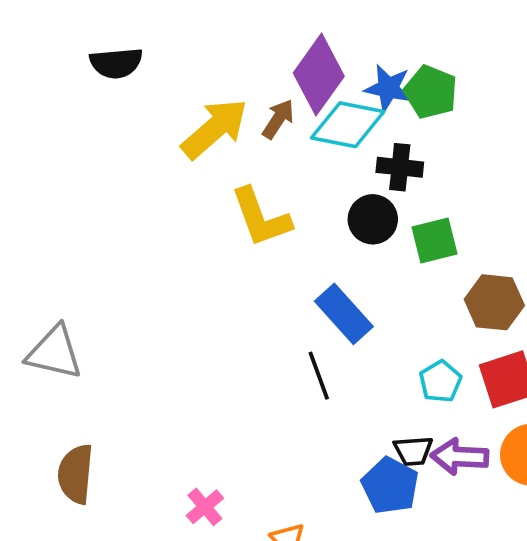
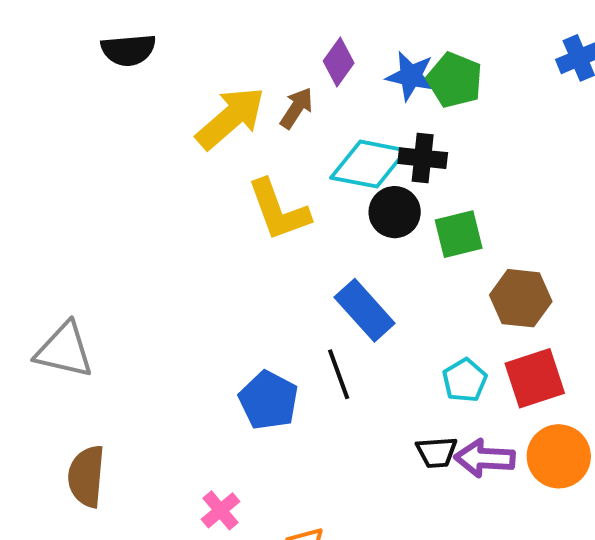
purple diamond: (319, 75) -> (339, 62), size x0.6
cyan diamond: (348, 125) -> (369, 164), moved
blue pentagon: (390, 486) -> (269, 400), moved

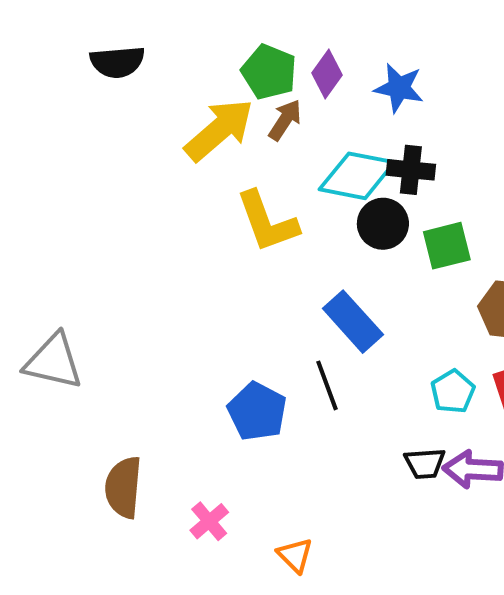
green pentagon: (455, 80) -> (269, 72), moved
brown semicircle: (86, 476) -> (123, 487), moved

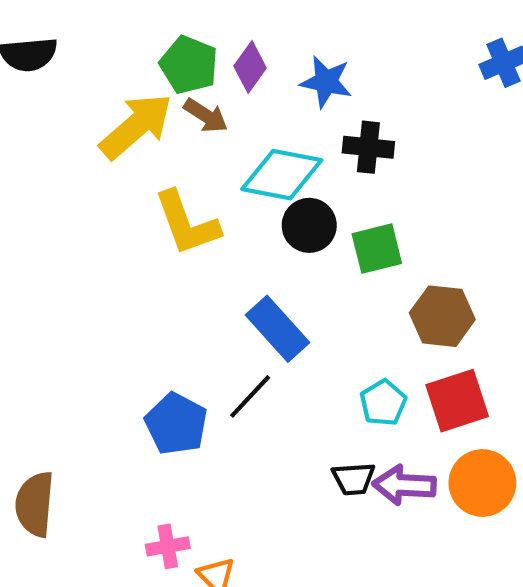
brown arrow: (285, 120) -> (206, 116), turned 90
black cross: (411, 170) -> (368, 147), moved
black line: (327, 385) -> (250, 396), turned 63
pink cross: (209, 521) -> (168, 546), moved, turned 30

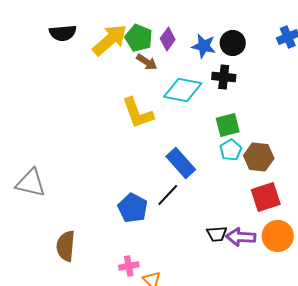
yellow arrow: (136, 126) -> (110, 40), moved
black circle: (309, 225) -> (233, 43), moved
cyan pentagon: (383, 403) -> (231, 150), moved

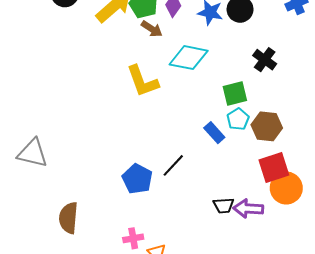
black cross: (224, 77) -> (265, 60), moved, turned 30
blue rectangle: (181, 163) -> (214, 133), moved, size x0.7
orange circle: (278, 236) -> (286, 188), moved

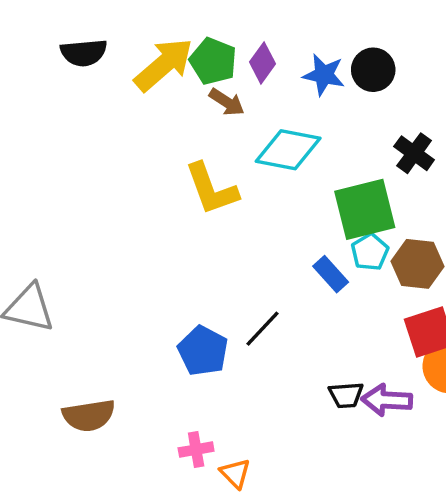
green square: (235, 94) -> (365, 209), size x1.5
brown semicircle: (68, 218) -> (89, 415), turned -104

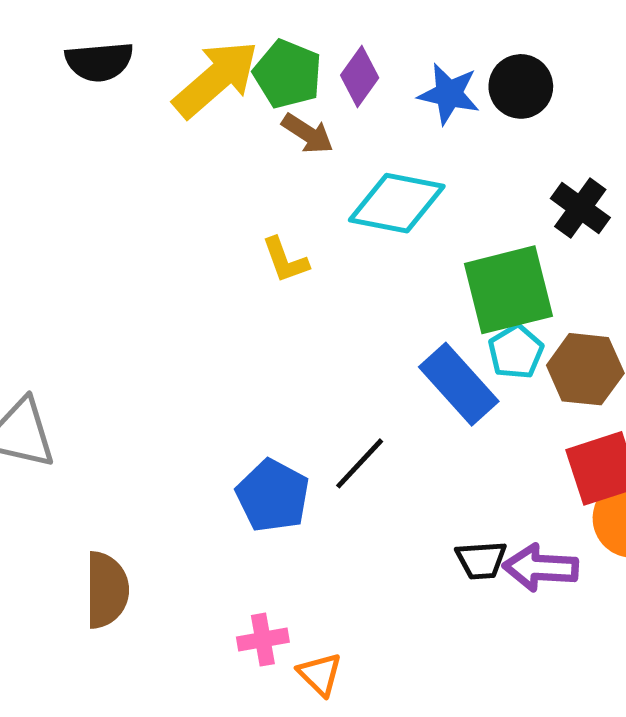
yellow L-shape: (211, 189) -> (285, 260), size x0.6
blue rectangle: (331, 274) -> (459, 384), size x1.5
brown semicircle: (89, 415) -> (107, 590), turned -81

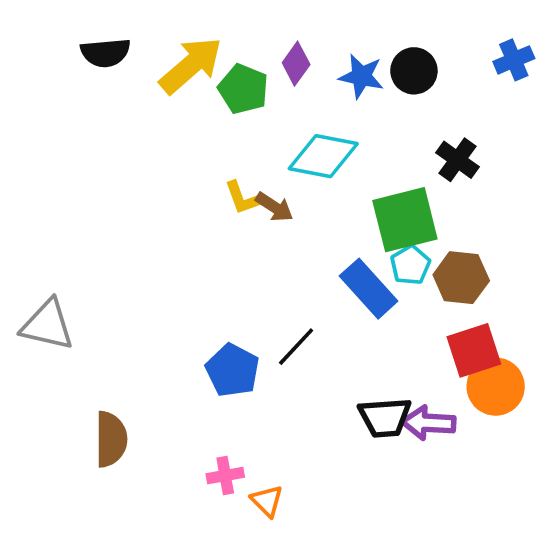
green pentagon: (288, 74) -> (243, 89), moved
brown arrow: (308, 134) -> (274, 207), moved
black trapezoid: (481, 560) -> (385, 417), size x1.4

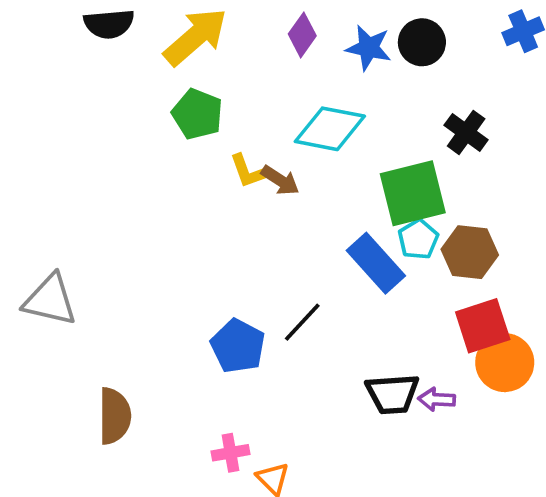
green pentagon: (243, 89) -> (197, 114), moved
purple arrow: (428, 423) -> (437, 399), size x0.7

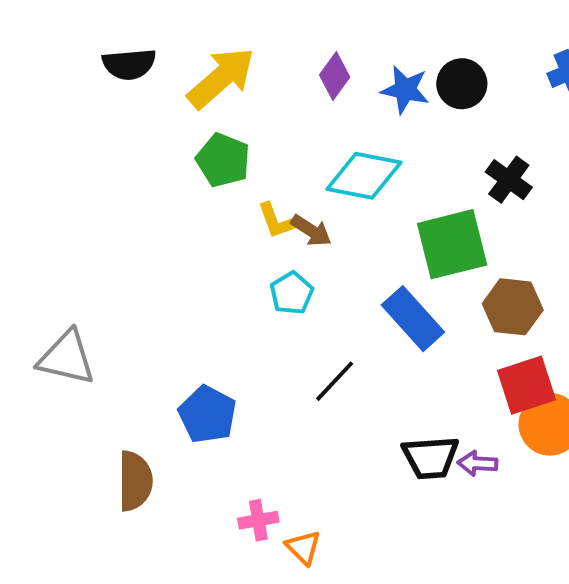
cyan pentagon: (418, 239) -> (292, 293), moved
blue pentagon: (238, 346) -> (207, 414), moved

